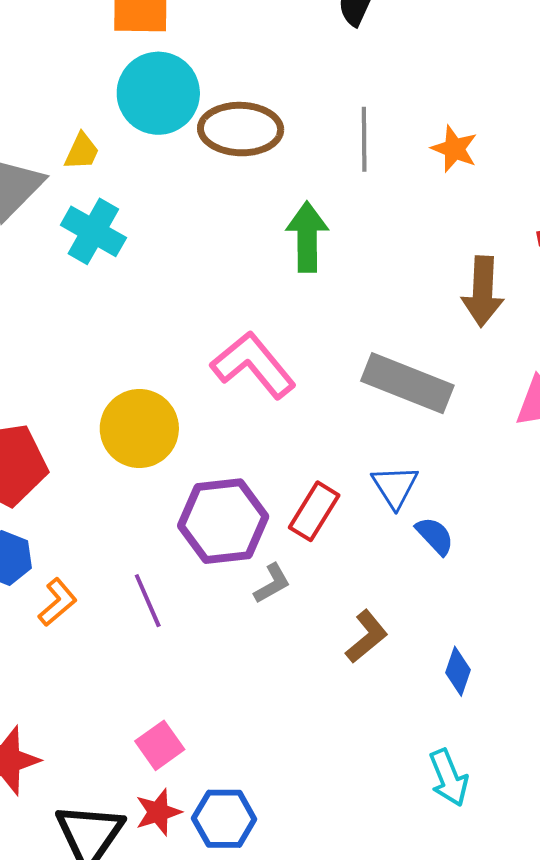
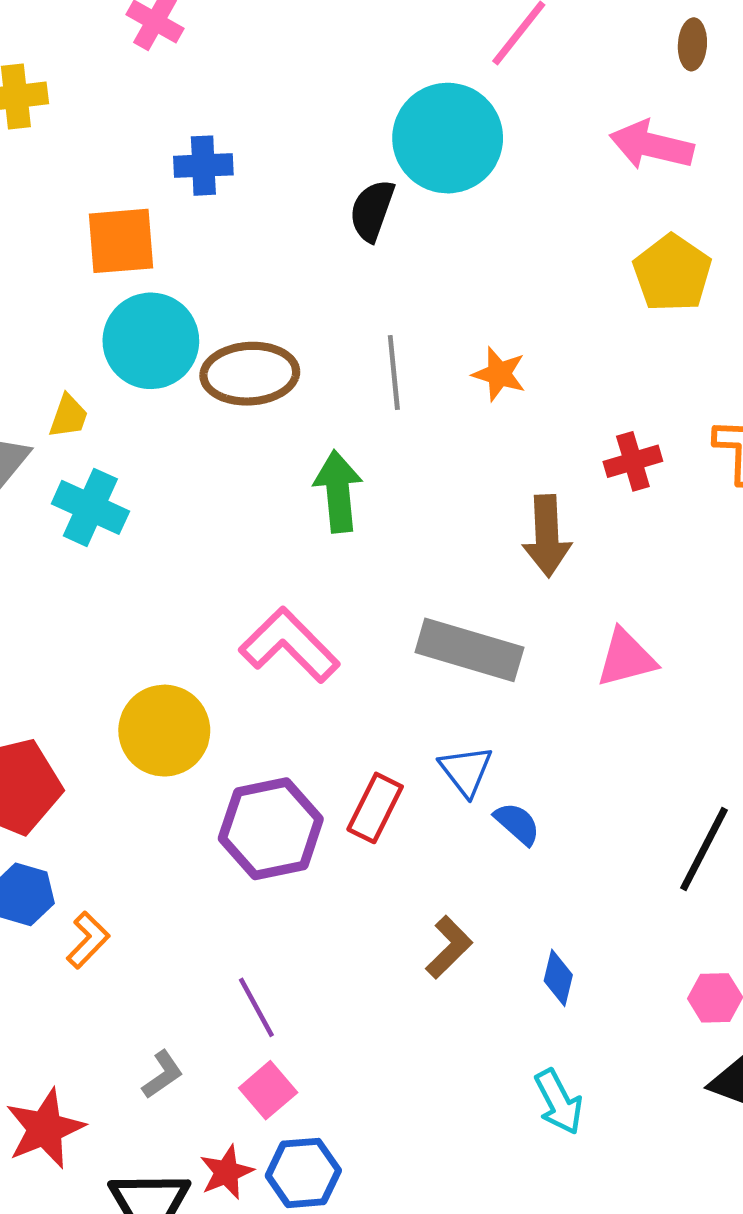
gray L-shape: (272, 584) -> (163, 1075), moved
purple line: (148, 601) -> (256, 1007), moved
pink square: (160, 745) -> (268, 1090), moved

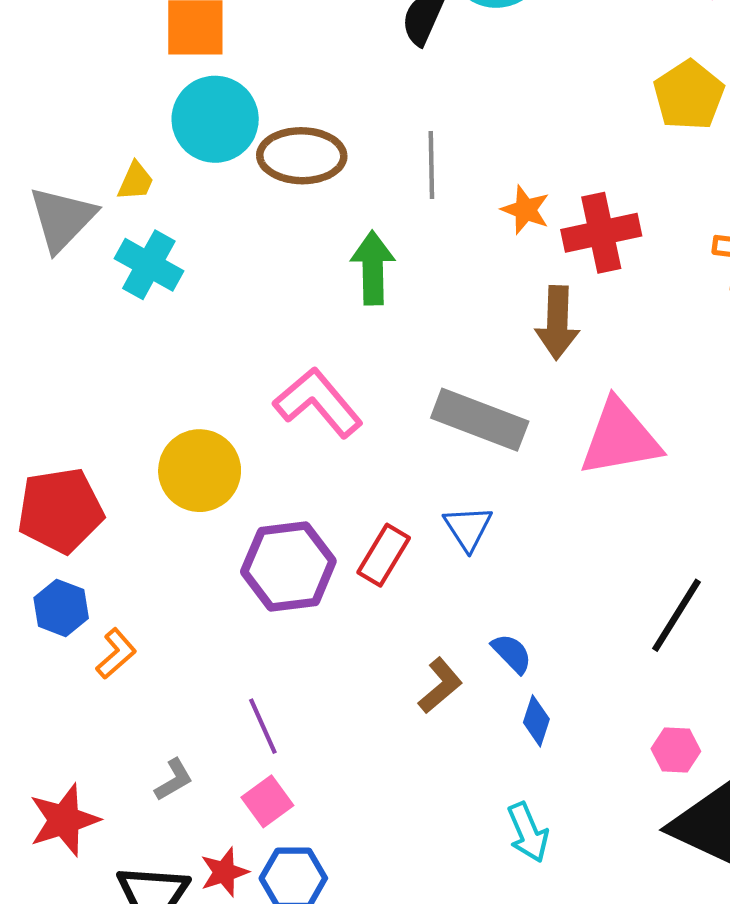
orange star: (499, 374) -> (525, 210), moved
red cross: (633, 461) -> (601, 233), moved, size x1.5
pink triangle: (626, 658) -> (620, 438), size x1.5
blue semicircle: (517, 824) -> (512, 653), moved

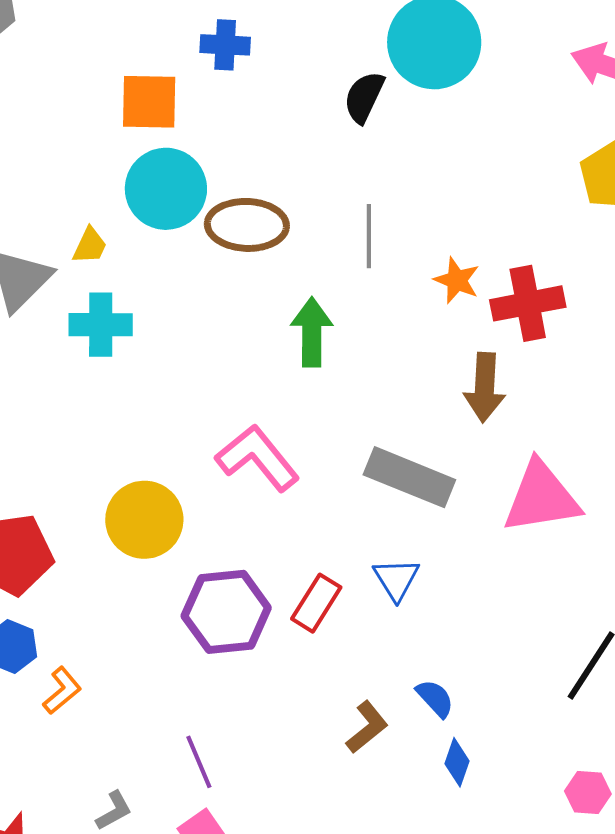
cyan cross: (149, 265) -> (101, 325), turned -30

